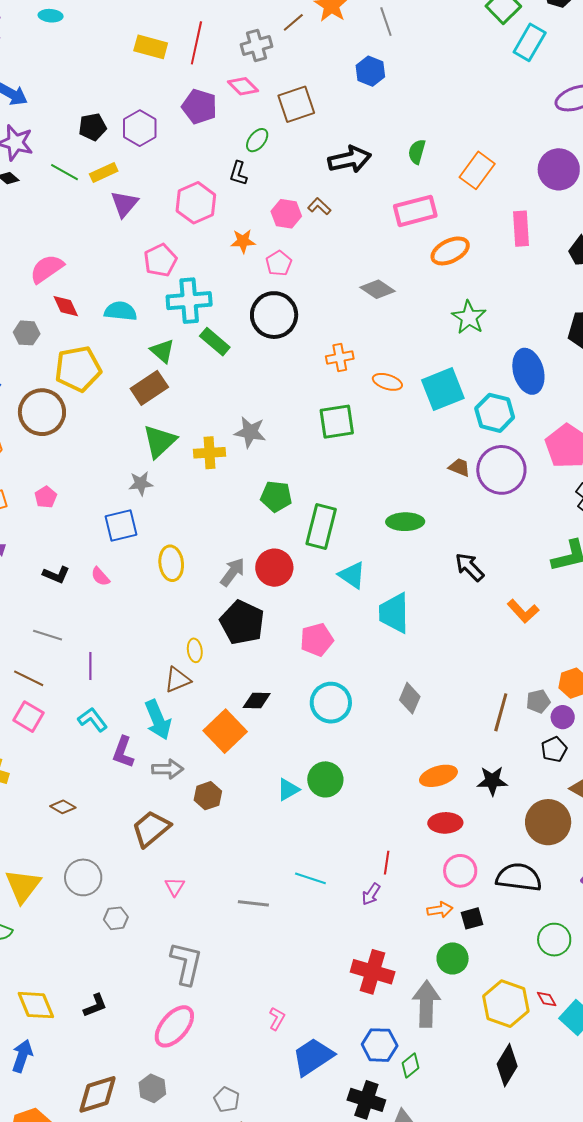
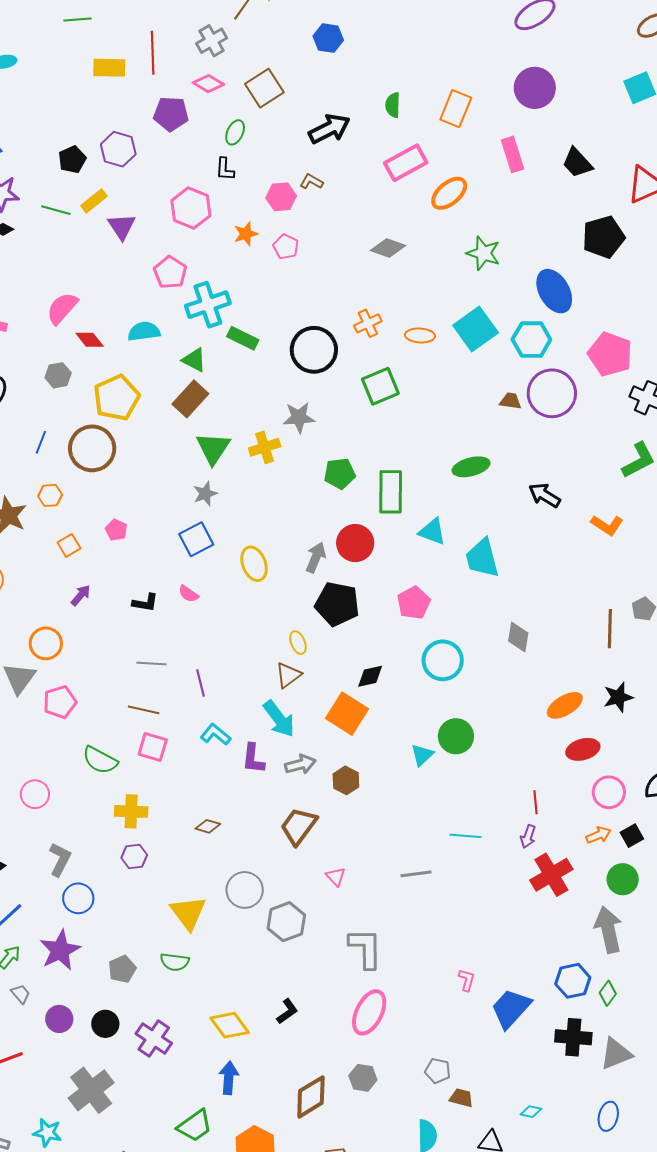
black circle: (274, 315) -> (314, 350), moved
gray hexagon: (116, 918) -> (286, 922), size x1.6
red cross: (373, 972) -> (551, 875), moved, turned -33

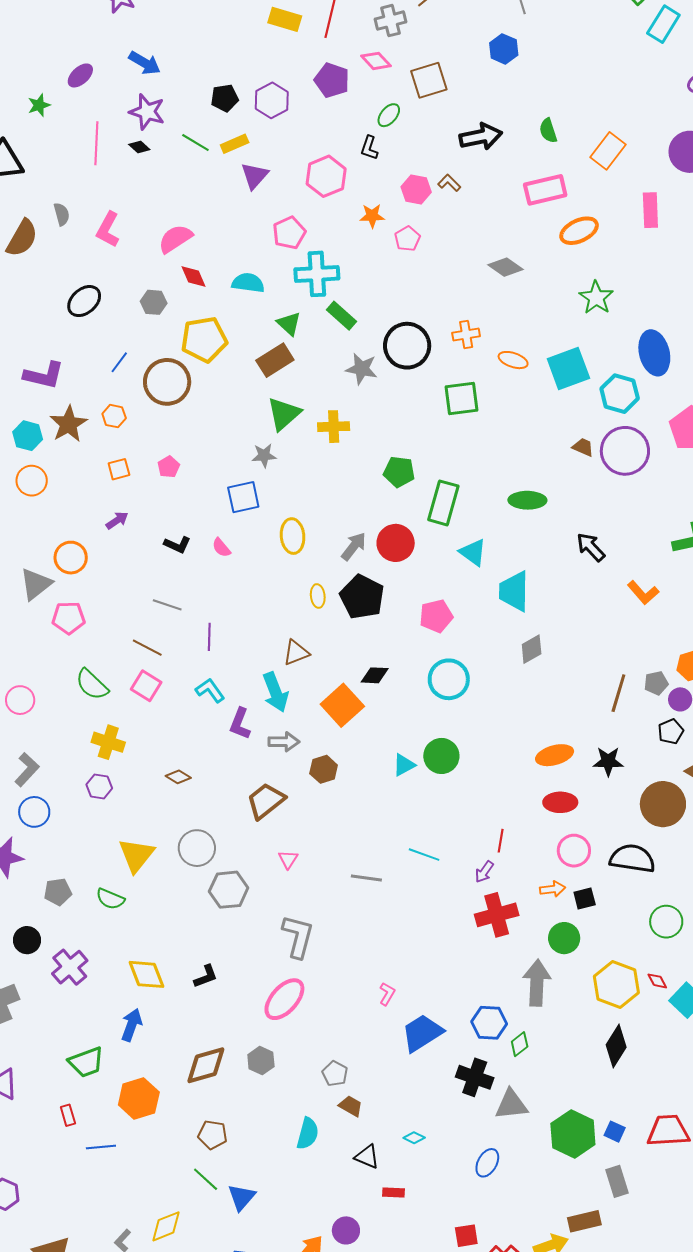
green semicircle: (393, 105) -> (548, 131), turned -35
gray star: (299, 417) -> (362, 369), moved
gray diamond: (518, 637) -> (532, 649), moved, turned 36
yellow ellipse: (298, 643) -> (318, 596), moved

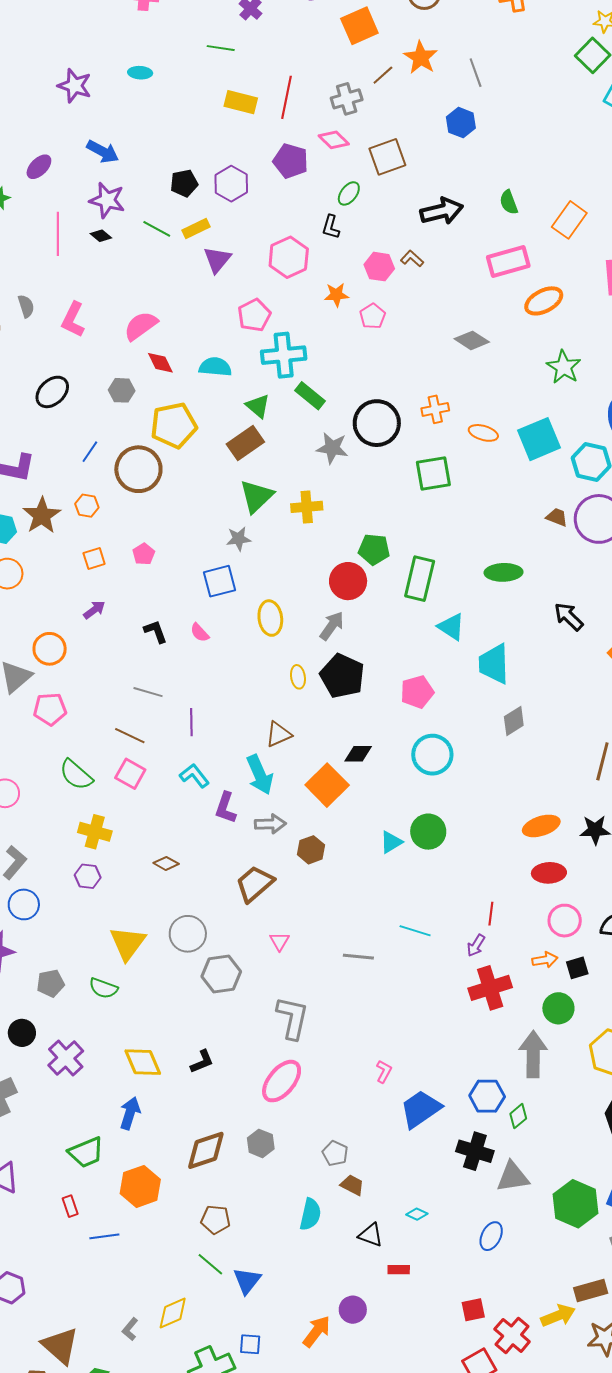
red circle: (396, 543) -> (348, 581), moved
black L-shape: (177, 545) -> (156, 631), turned -132

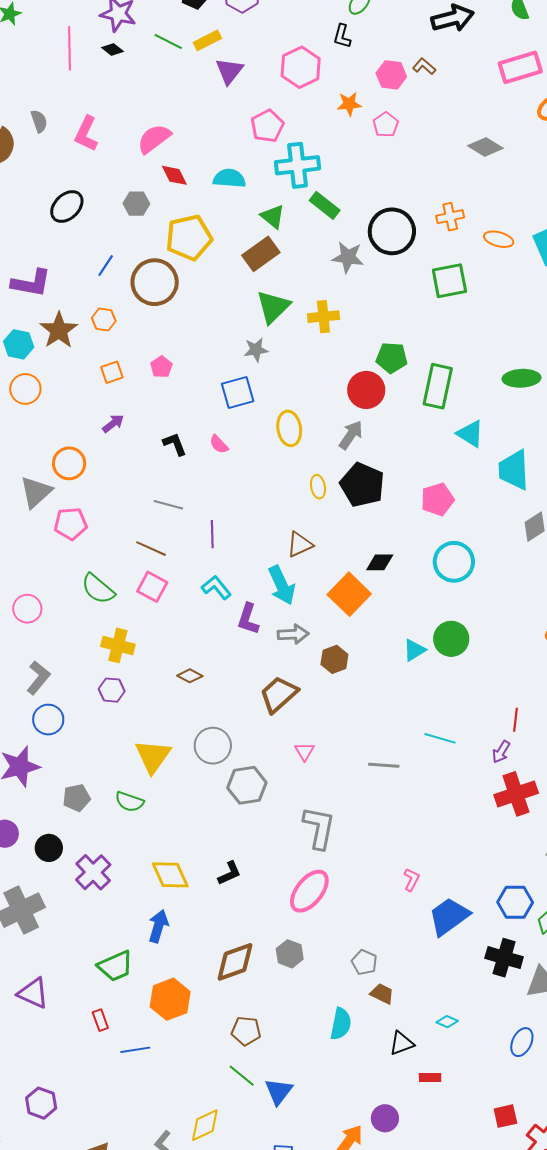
black triangle: (371, 1235) -> (401, 1043), turned -40

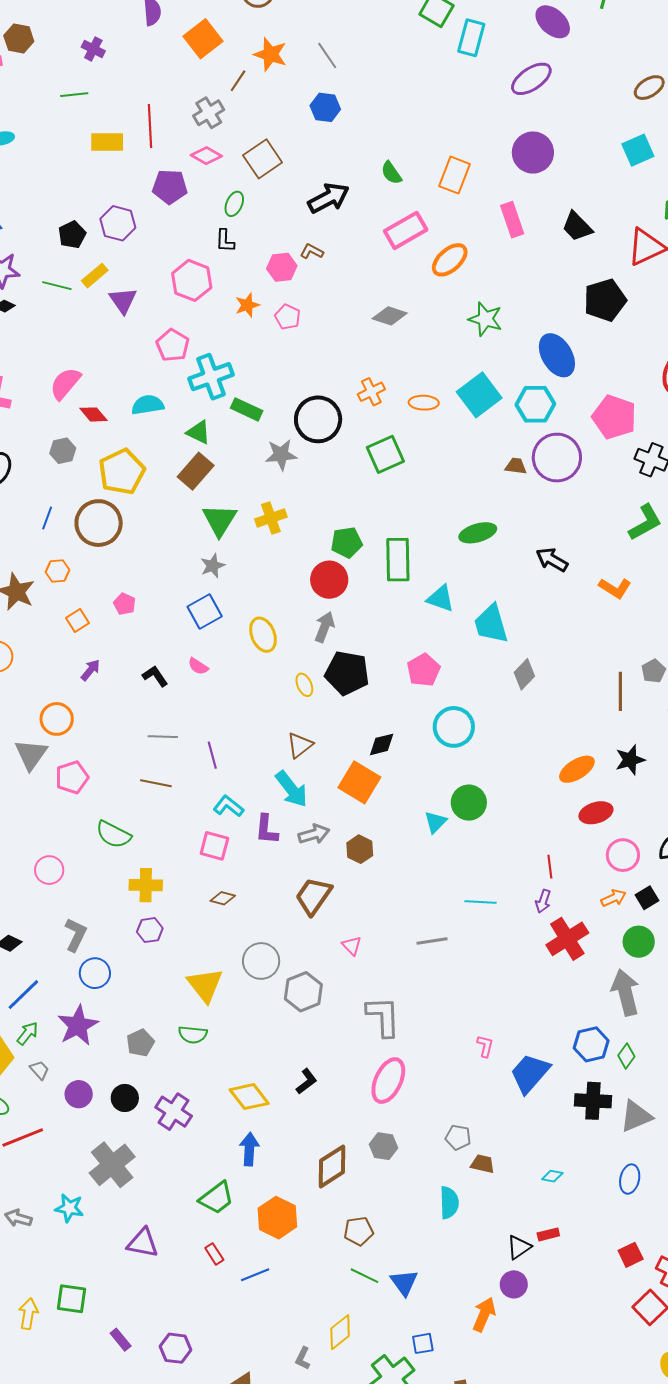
pink square: (152, 587) -> (214, 846), moved
black triangle: (401, 1043) -> (519, 1247), moved

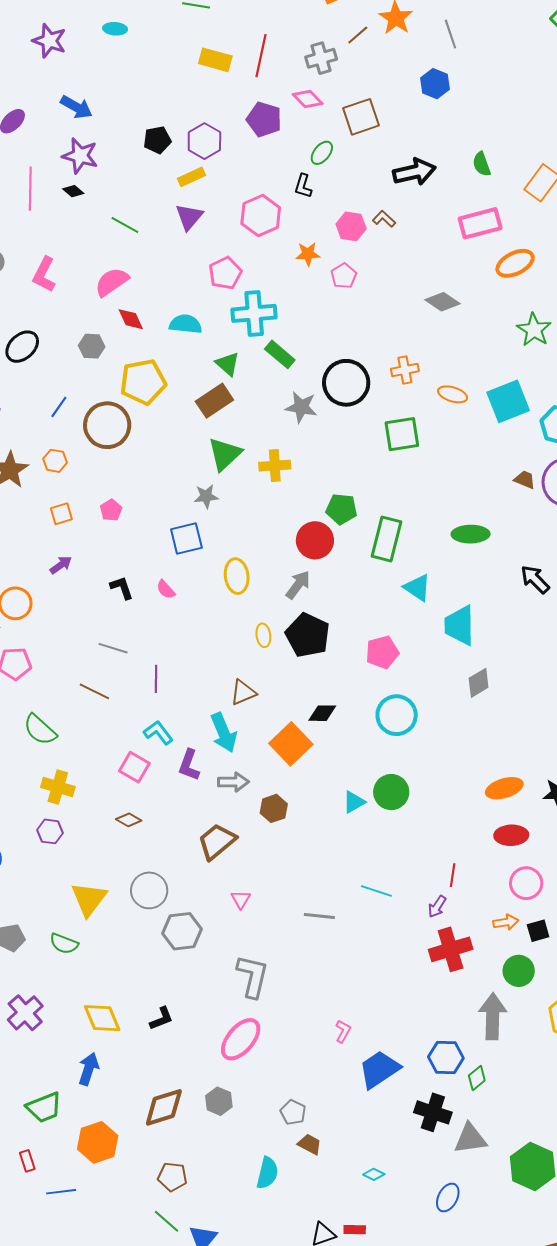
yellow rectangle: (95, 276) -> (191, 177), moved
green line: (57, 286) -> (125, 225), moved

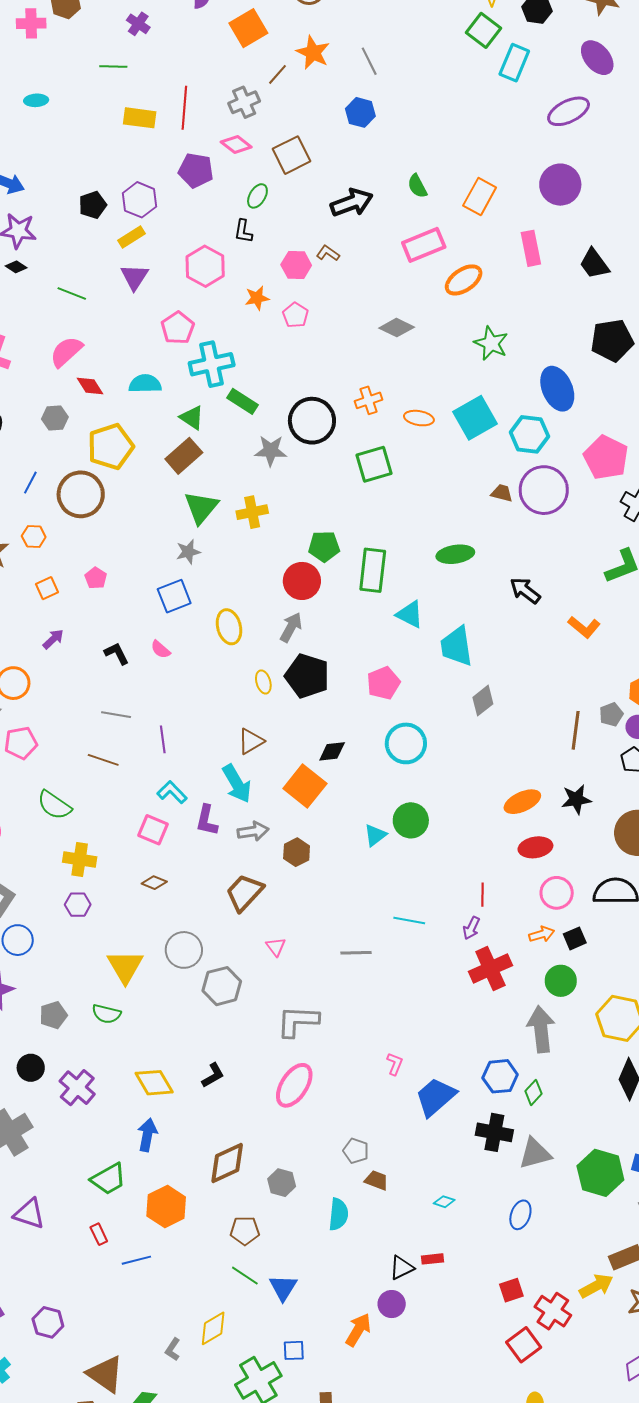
gray L-shape: (253, 976) -> (298, 1021), turned -93
gray hexagon: (219, 1101) -> (282, 1183), moved

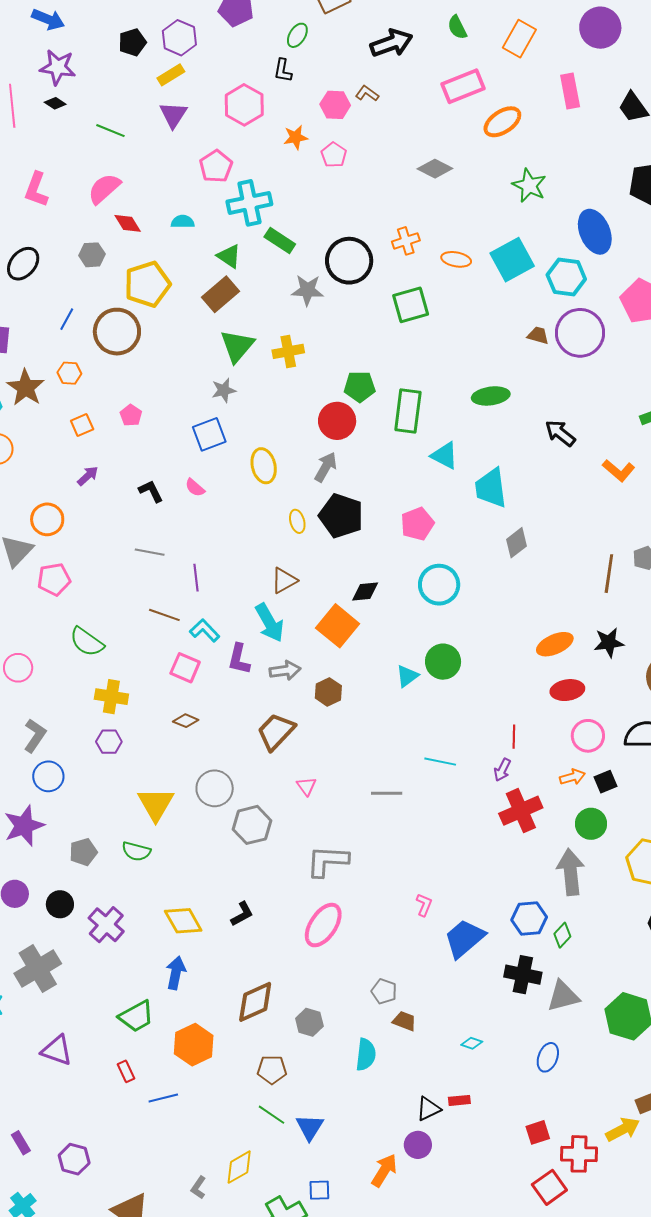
cyan semicircle: (145, 384) -> (183, 222), size x0.7
brown line: (103, 760) -> (164, 615), moved
red cross: (553, 1311) -> (579, 1154), turned -33

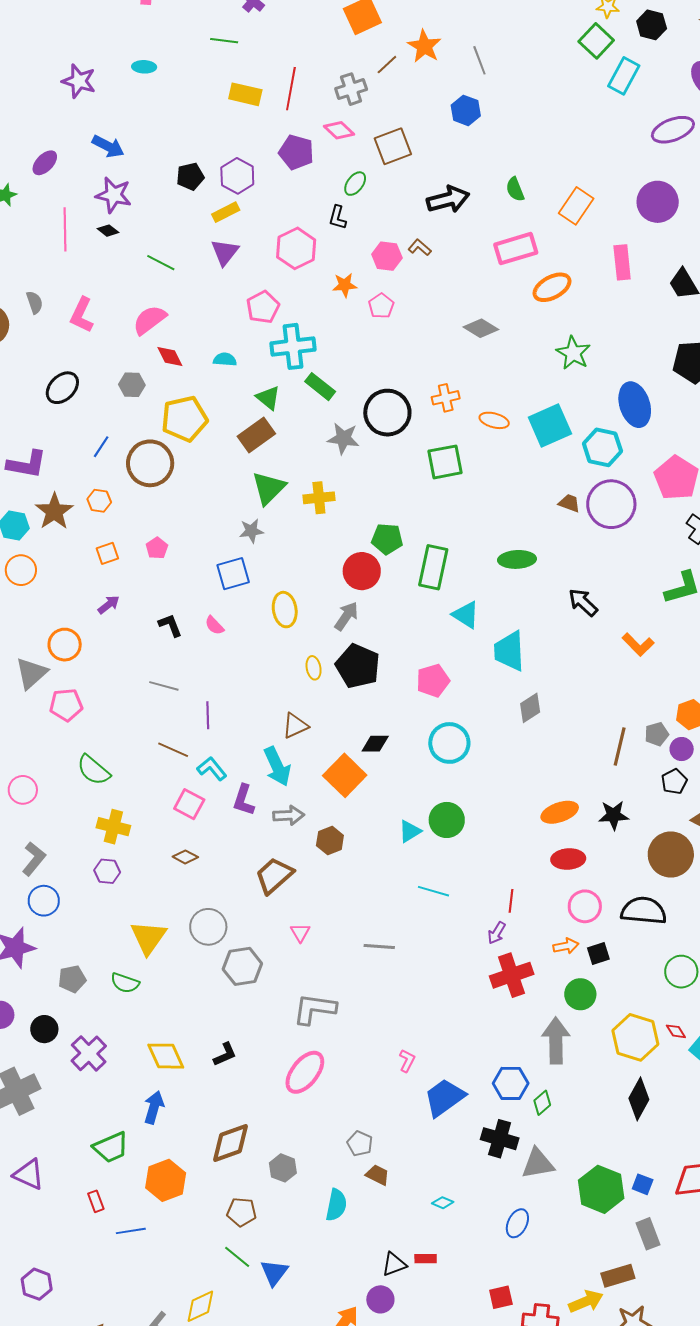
cyan line: (440, 762) -> (433, 891), moved

